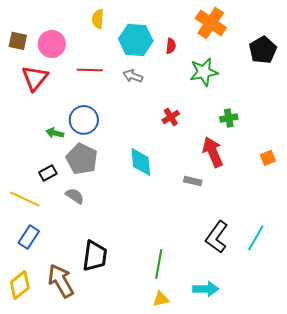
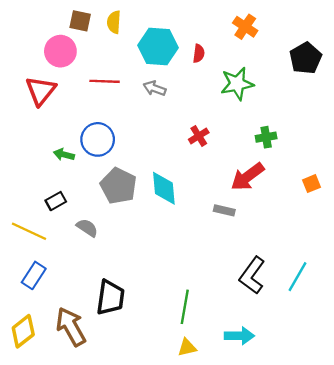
orange cross: (211, 23) -> (245, 27), size x0.7
brown square: (18, 41) -> (80, 21), moved
red arrow: (213, 152) -> (248, 177), turned -104
gray pentagon: (82, 159) -> (119, 186), moved

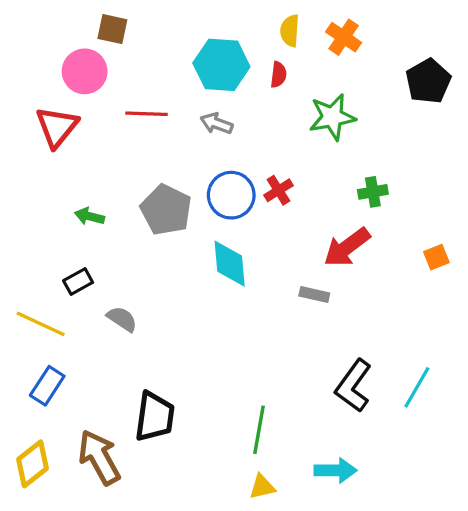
yellow semicircle: (114, 22) -> (290, 31), moved
blue circle: (98, 139) -> (231, 195), moved
gray pentagon: (119, 186) -> (166, 210), moved

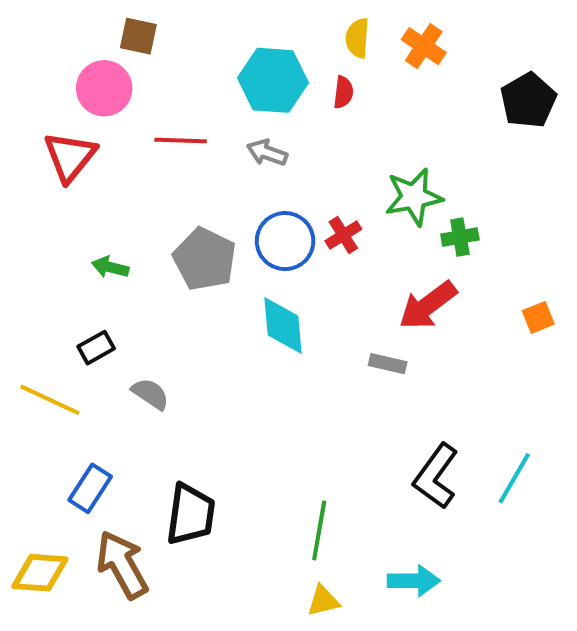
green star: (332, 117) -> (414, 197), moved
blue rectangle: (47, 386) -> (90, 488), moved
yellow diamond: (32, 464) -> (40, 573), turned 42

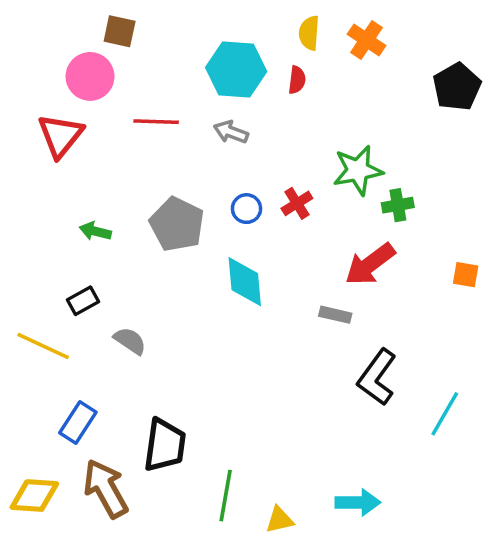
blue circle: (285, 241) -> (247, 209), size x0.6
orange square: (538, 317) -> (466, 275), turned 32
black L-shape: (436, 476) -> (377, 377), moved
green line: (319, 530) -> (226, 496), moved

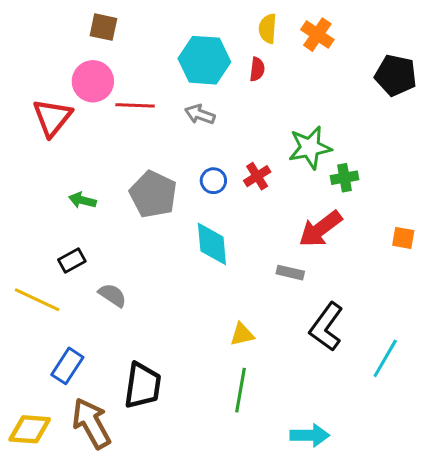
pink circle: (90, 76) -> (93, 81), moved
black pentagon: (457, 87) -> (396, 75), turned -30
green line: (226, 496) -> (241, 390), moved
yellow triangle: (280, 520) -> (242, 334), moved

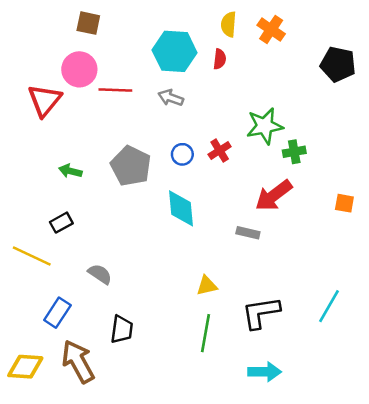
gray semicircle: (112, 295) -> (100, 274), moved
black L-shape: (326, 327) -> (261, 313), moved, turned 45
black trapezoid: (143, 386) -> (122, 329), size x0.7

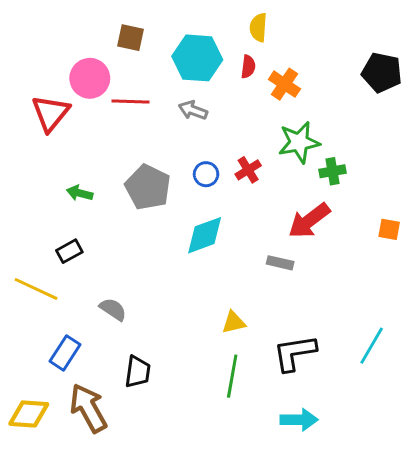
brown square: (88, 23) -> (130, 38), moved
orange cross: (271, 30) -> (284, 84), moved
cyan diamond: (181, 208) -> (205, 235), turned 75

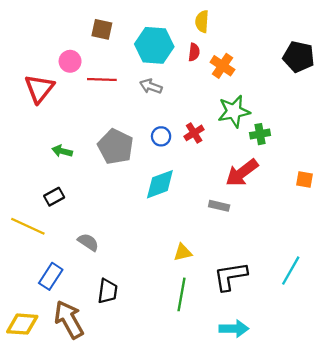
pink circle: (90, 78) -> (70, 61), size x0.7

